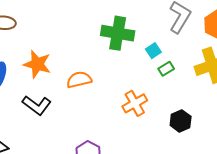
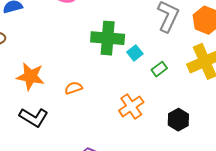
cyan square: (153, 51) -> (135, 53), moved
orange semicircle: (79, 80) -> (73, 88), size x0.7

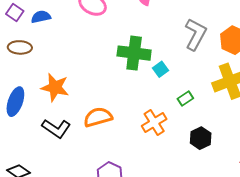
green rectangle: (159, 69) -> (185, 99), moved
orange semicircle: (73, 88) -> (98, 117), moved, size x1.6

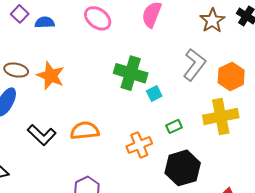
brown ellipse: (20, 47) -> (16, 70), moved
orange star: (55, 87) -> (51, 76), moved
black hexagon: (201, 138) -> (183, 168), size x1.6

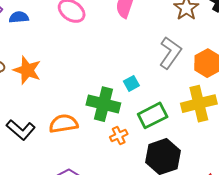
green cross: (131, 73) -> (103, 104), moved
green rectangle: (174, 126) -> (153, 115), size x1.8
orange cross: (139, 145) -> (119, 136), size x0.7

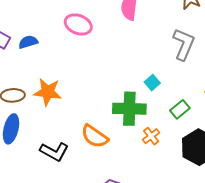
green rectangle: (153, 115) -> (180, 109), size x0.7
orange semicircle: (64, 124) -> (95, 136), turned -124

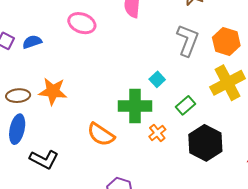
black L-shape: (54, 152) -> (44, 159), moved

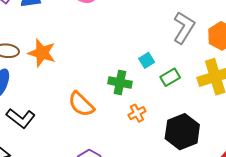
green rectangle: (185, 105) -> (170, 77), moved
green cross: (135, 106) -> (120, 83), size x0.7

